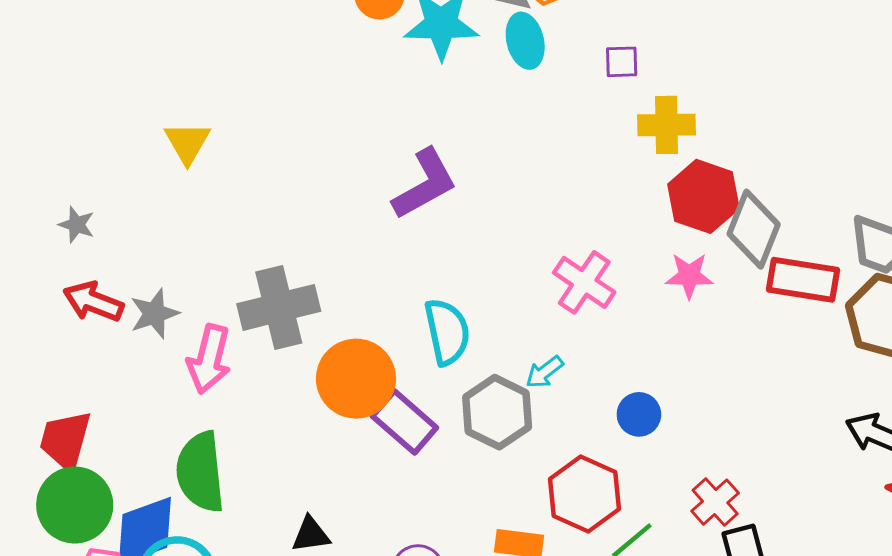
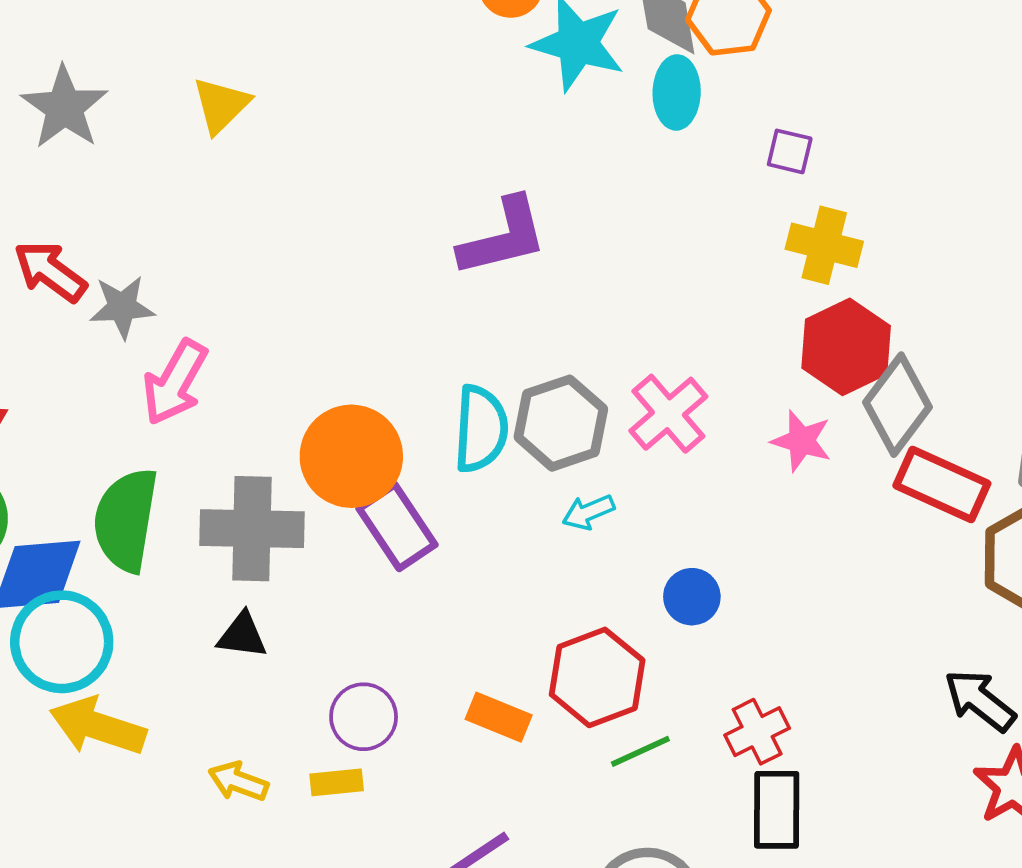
gray star: (77, 225) -> (64, 107), moved, size x1.8
gray cross: (279, 307) -> (252, 529), moved
gray hexagon: (497, 412) -> (561, 423), moved

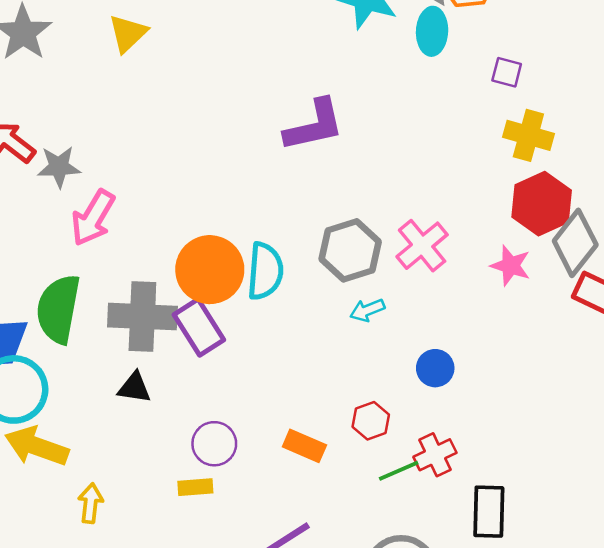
cyan semicircle: (481, 429) -> (265, 271), moved
purple rectangle: (397, 527) -> (199, 327), moved
red hexagon: (597, 677) -> (371, 421), size x0.6
red cross: (757, 732) -> (435, 455), moved
yellow arrow: (238, 781) -> (90, 503), moved, turned 75

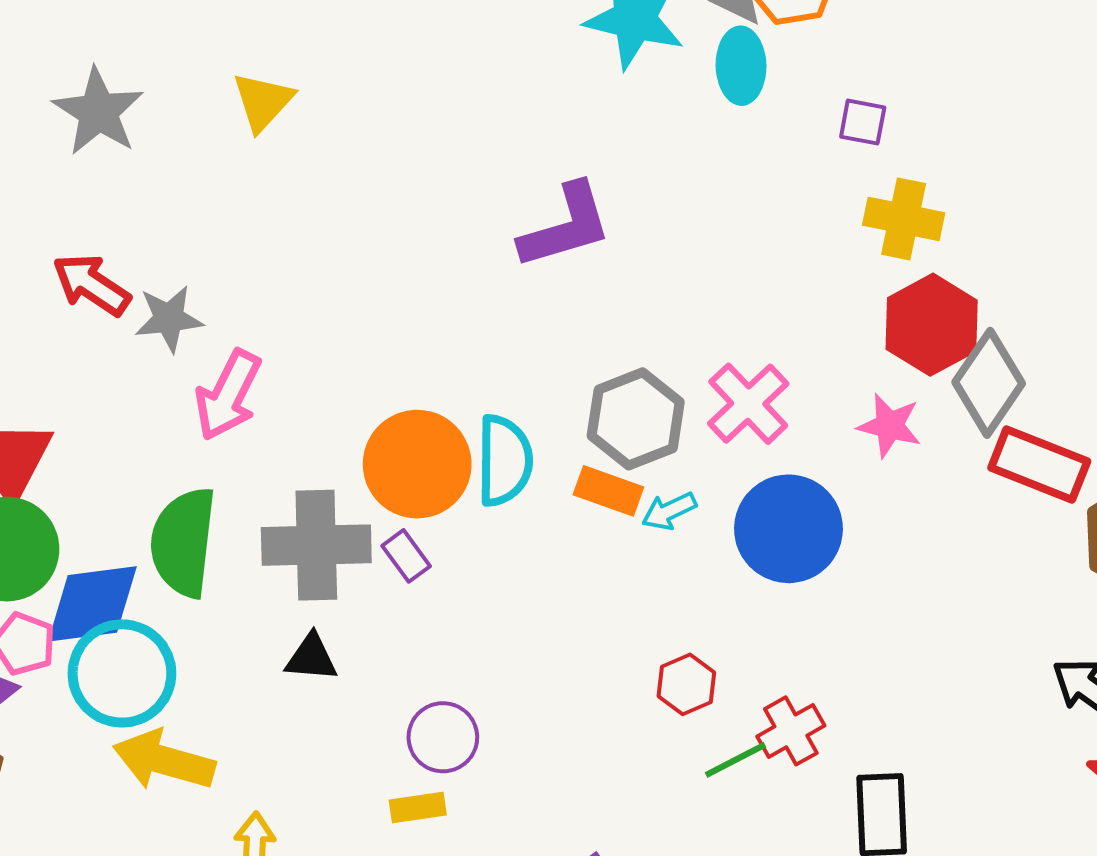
purple rectangle: (199, 327) -> (406, 556), size x0.6
blue circle: (435, 368) -> (788, 529), moved, size x1.8
orange rectangle: (304, 446) -> (608, 491), moved

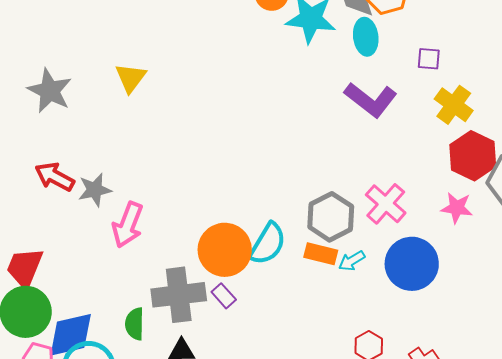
yellow cross: (904, 219) -> (454, 105), turned 30
purple L-shape: (566, 226) -> (371, 100), moved, turned 60
cyan semicircle: (504, 461) -> (268, 244), turned 36
green semicircle: (183, 542) -> (135, 324), moved, size x0.6

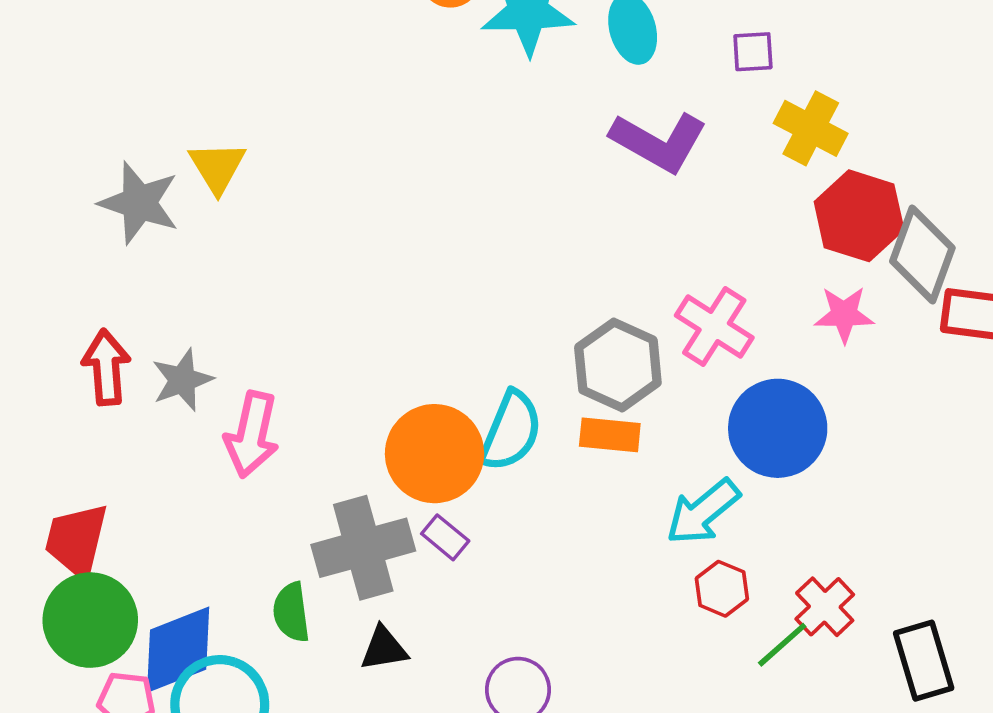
gray star: (50, 91) -> (139, 203), moved
red arrow: (55, 177) -> (106, 367), turned 66
cyan arrow: (352, 261) -> (703, 512), moved, size x1.6

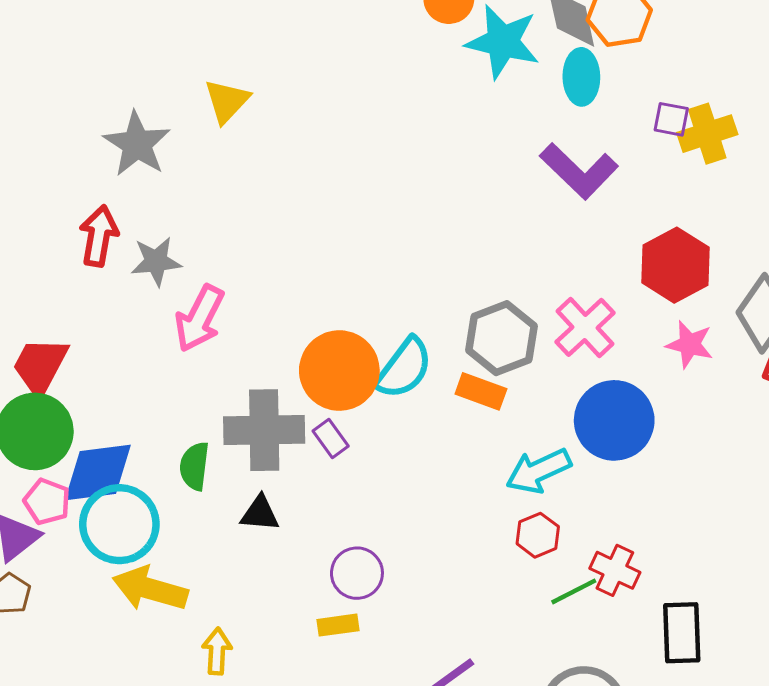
yellow cross: (811, 128) -> (707, 134), moved, turned 30
gray star: (139, 203) -> (137, 144), moved
red hexagon: (859, 216) -> (675, 265), moved
red cross: (825, 607) -> (615, 570), turned -36

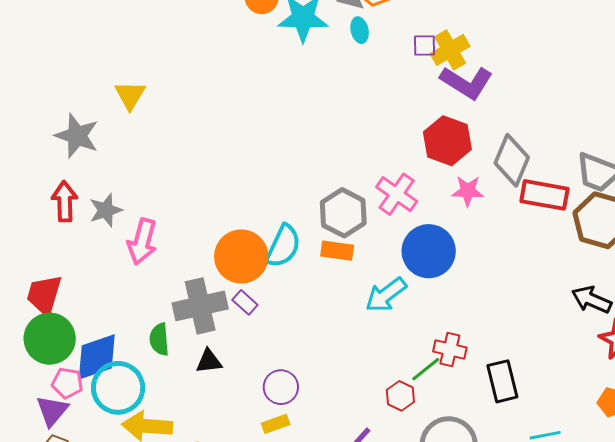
cyan ellipse: (581, 77) -> (360, 30), size x0.7
purple L-shape: (579, 171) -> (467, 82), moved
red hexagon: (538, 535) -> (400, 396), moved

